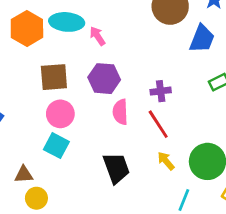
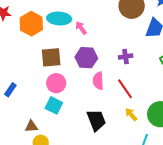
purple cross: (161, 91) -> (126, 57), moved

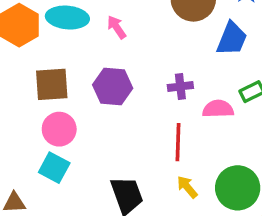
pink arrow: (81, 28) -> (117, 27), moved
pink semicircle: (98, 81) -> (218, 109), moved, turned 90
red line: (125, 89) -> (178, 142), turned 35

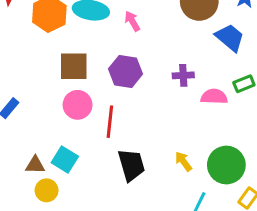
blue trapezoid: (232, 39) -> (230, 38), turned -76
red line: (178, 142) -> (110, 122), moved
cyan square: (54, 168) -> (65, 159), moved

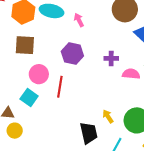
brown square: (74, 66) -> (25, 45), moved
cyan square: (65, 159) -> (29, 98), moved
black trapezoid: (131, 165) -> (89, 133), moved

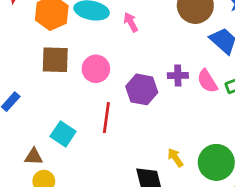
purple hexagon: (72, 54) -> (142, 89), moved
pink circle: (39, 74) -> (96, 69), moved
pink semicircle: (131, 74) -> (207, 81), moved, turned -126

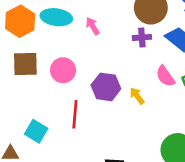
purple cross: (178, 75) -> (142, 37), moved
yellow arrow: (175, 158) -> (137, 96), moved

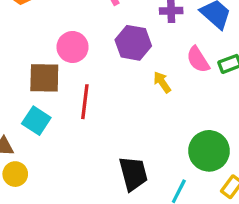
brown square: (25, 64) -> (44, 78), moved
purple hexagon: (106, 87) -> (133, 43), moved

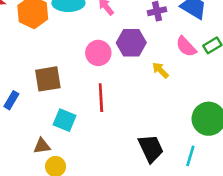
pink circle: (73, 47) -> (98, 53), moved
brown square: (44, 78) -> (48, 79), moved

